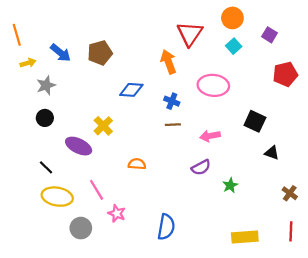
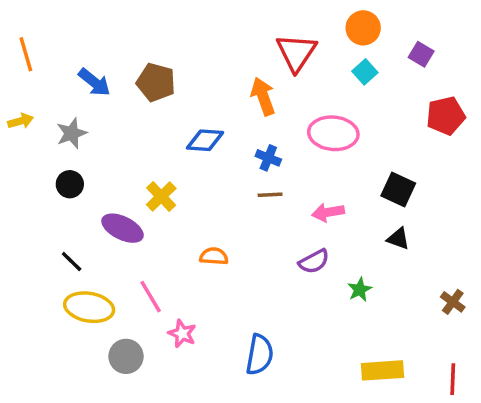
brown pentagon: (100, 53) -> (156, 82), turned 30
yellow arrow: (28, 63) -> (21, 121), moved
black triangle: (272, 153) -> (398, 239), moved
red line: (291, 231) -> (453, 379), moved

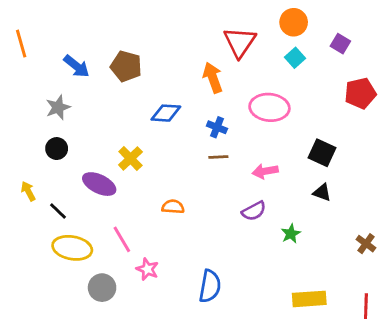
yellow arrow: (21, 121) -> (28, 191), moved, turned -102

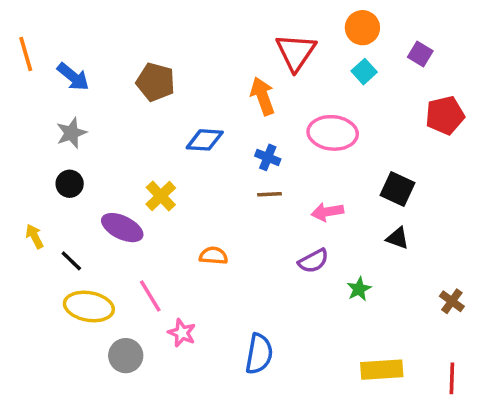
blue arrow: (76, 66) -> (73, 77), moved

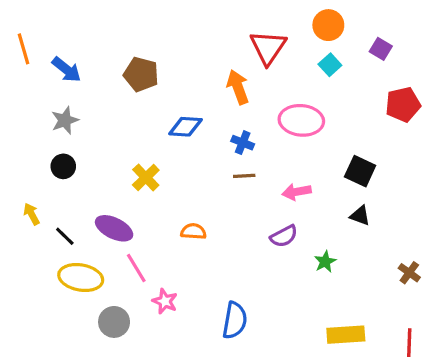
purple ellipse: (122, 228) -> (114, 228), moved

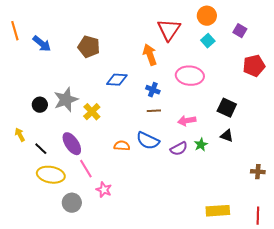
gray star: (65, 120) -> (66, 100), moved, size x1.4
purple ellipse: (114, 228) -> (72, 144), turned 30
green star: (325, 262) -> (201, 145), moved
brown cross: (409, 273) -> (258, 172), turned -32
blue semicircle: (235, 320) -> (148, 141), moved, turned 105

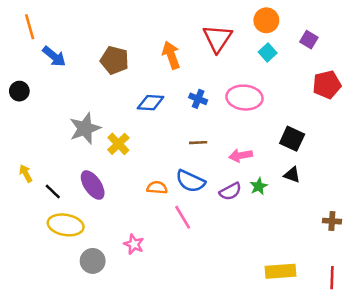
orange line: (15, 31) -> (30, 27), moved
orange arrow: (150, 55) -> (171, 55), moved
blue cross: (153, 90) -> (198, 99), moved
black circle: (40, 105) -> (19, 91), moved
pink line: (86, 169) -> (183, 217), moved

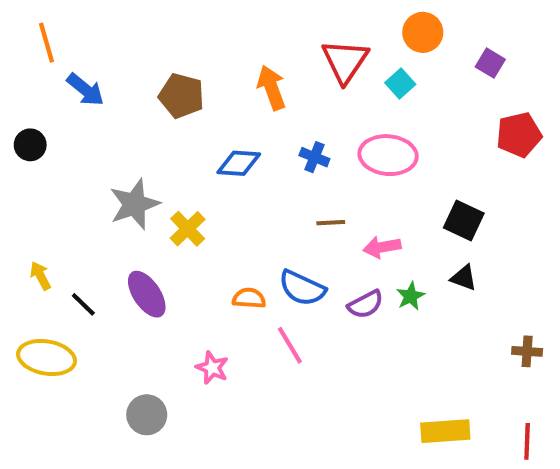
cyan square: (268, 52) -> (400, 84), moved
brown line: (198, 143) -> (331, 223), moved
yellow ellipse: (66, 225) -> (47, 358), moved
pink star: (134, 244) -> (212, 368), moved

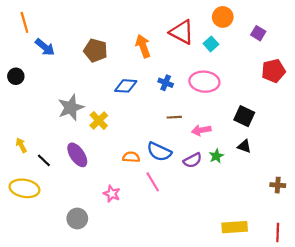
red triangle: (345, 61) -> (182, 32), turned -36

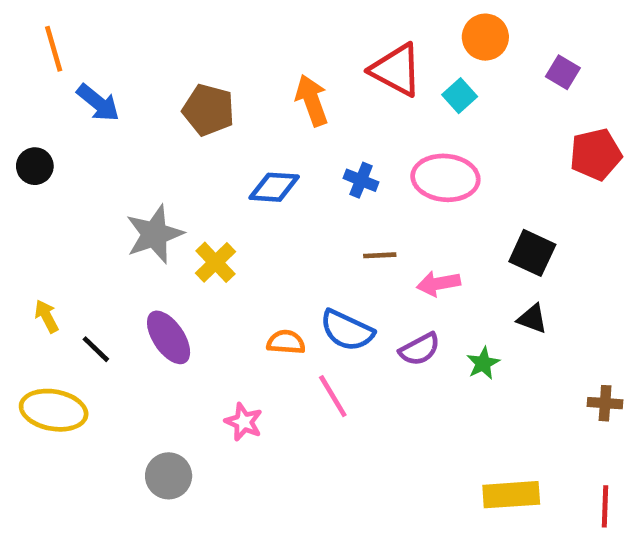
green star: (216, 156) -> (483, 363), moved

